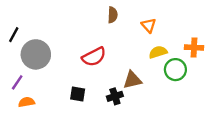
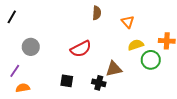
black line: (14, 35) -> (12, 17), moved
gray circle: (36, 54) -> (31, 47), size x0.7
black cross: (115, 96) -> (99, 83), turned 32

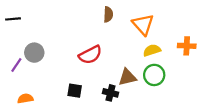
black line: (12, 17) -> (13, 19), turned 56
orange triangle: (128, 22) -> (143, 25), size x1.5
green circle: (151, 60) -> (154, 75), moved
purple line: (15, 71) -> (16, 65), moved

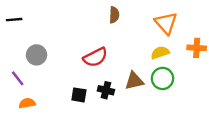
orange triangle: (143, 25) -> (166, 23), moved
purple line: (16, 65) -> (18, 78), moved, turned -72
black cross: (110, 93) -> (106, 90), moved

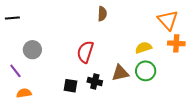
orange triangle: (166, 23) -> (168, 20), moved
red semicircle: (95, 57) -> (85, 52), turned 135

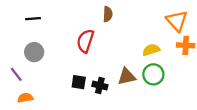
black line: (12, 18) -> (33, 19), moved
red semicircle: (85, 52) -> (85, 41), moved
black square: (70, 86) -> (79, 82), moved

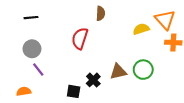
yellow semicircle: (151, 50) -> (141, 29), moved
purple line: (16, 74) -> (38, 70), moved
black square: (79, 82) -> (74, 91), moved
black cross: (100, 86) -> (93, 80), turned 32

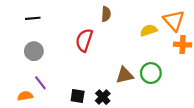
purple line: (38, 70) -> (40, 83), moved
black cross: (93, 80) -> (103, 97), moved

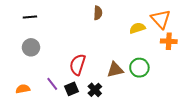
red semicircle: (84, 40) -> (78, 65), moved
purple line: (40, 83) -> (52, 84), moved
black square: (78, 96) -> (72, 89), turned -32

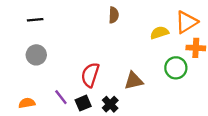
orange triangle: (161, 19) -> (186, 22), turned 40
green circle: (139, 68) -> (176, 68), moved

